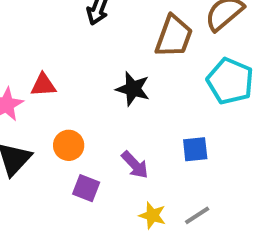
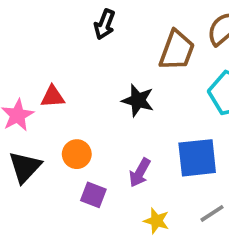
blue square: (195, 149) -> (197, 158), size x1.6
purple arrow: (135, 165) -> (140, 173), turned 72
gray line: (197, 215) -> (212, 213), moved

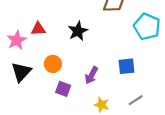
black star: (138, 100) -> (78, 31), moved, turned 30
blue square: (197, 158) -> (127, 66), size x0.7

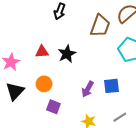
red triangle: (38, 29) -> (42, 52), moved
purple arrow: (91, 75) -> (88, 89), moved

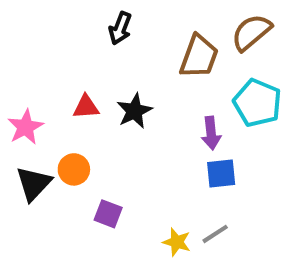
orange circle: (44, 84) -> (74, 169), moved
purple arrow: (88, 89) -> (211, 133), moved, turned -35
gray line: (120, 117) -> (215, 234), moved

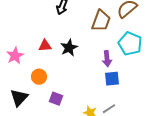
black triangle: (34, 184) -> (19, 98), moved

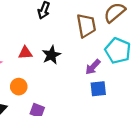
brown trapezoid: (101, 21) -> (86, 26), turned -30
purple arrow: (107, 59) -> (93, 67), turned 49

